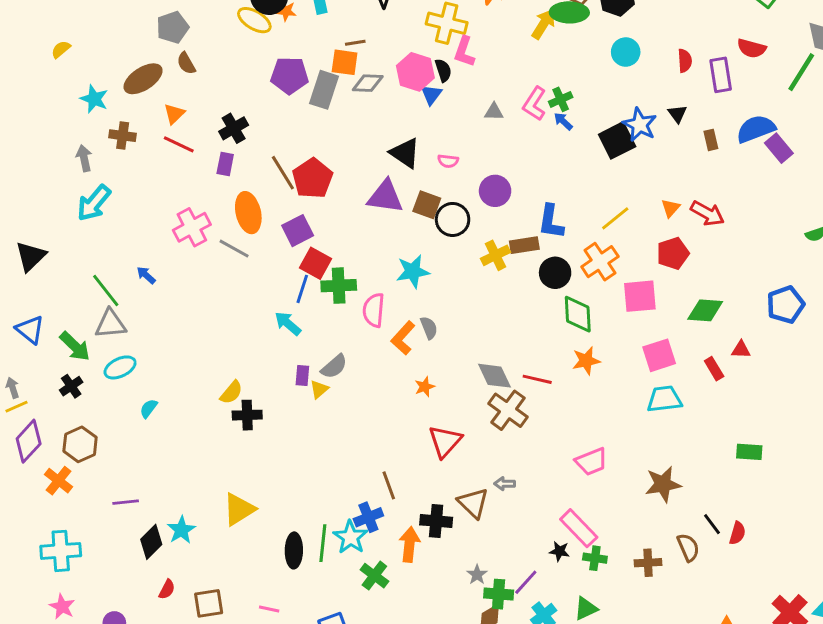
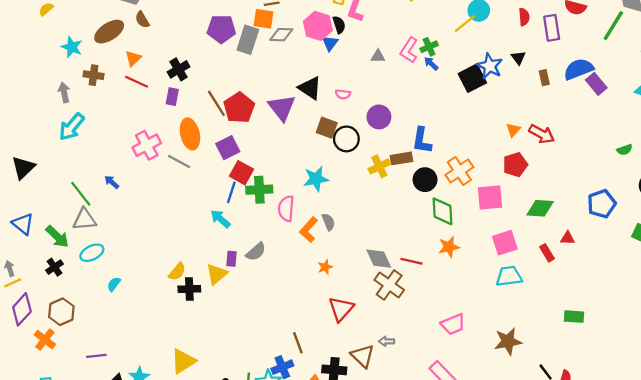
purple triangle: (385, 197) -> (282, 108), moved, turned 44
yellow line: (615, 218) -> (465, 24), moved
yellow triangle: (319, 389) -> (217, 274), moved, size x1.5

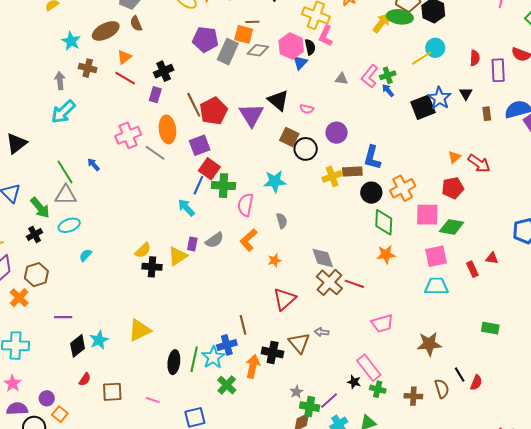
green diamond: (540, 208) -> (452, 227), moved
orange L-shape: (309, 230) -> (249, 240), moved
red line: (411, 261) -> (354, 284), moved

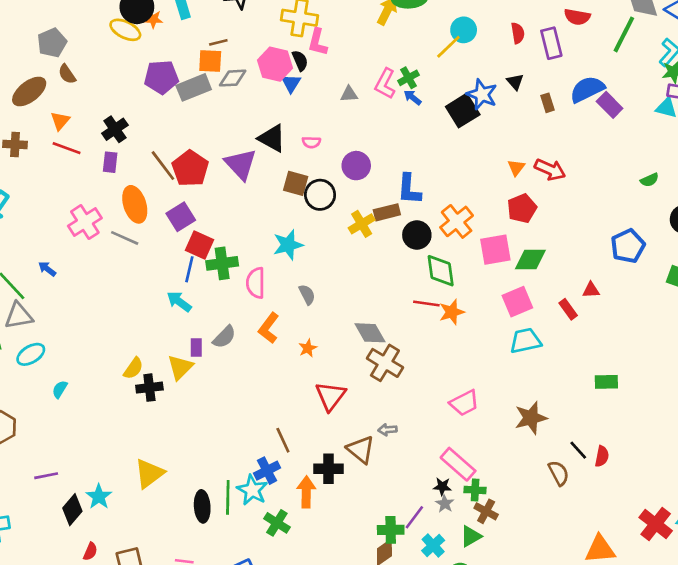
gray rectangle: (228, 52) -> (194, 87), turned 55
red line: (354, 284) -> (426, 303), moved
gray star: (296, 392) -> (445, 504), moved
brown cross: (413, 396) -> (486, 511), moved, turned 36

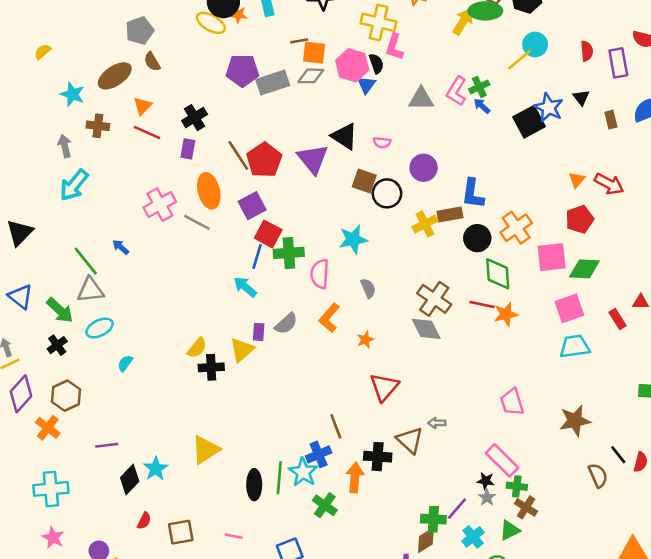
orange square: (210, 61) -> (314, 53), moved
gray triangle: (349, 94) -> (421, 99), size x1.5
brown cross: (385, 363) -> (434, 299), moved
pink trapezoid: (464, 403) -> (512, 402), turned 96

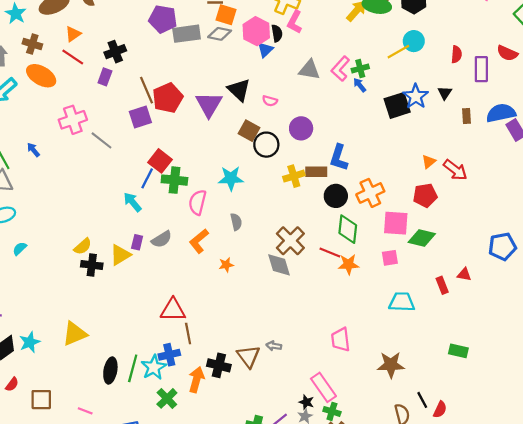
orange ellipse: (209, 191) -> (41, 76), moved, turned -56
purple square: (252, 206) -> (140, 117), moved
pink square: (569, 308) -> (390, 258), moved, size x0.7
red triangle: (384, 387) -> (173, 310), moved, turned 40

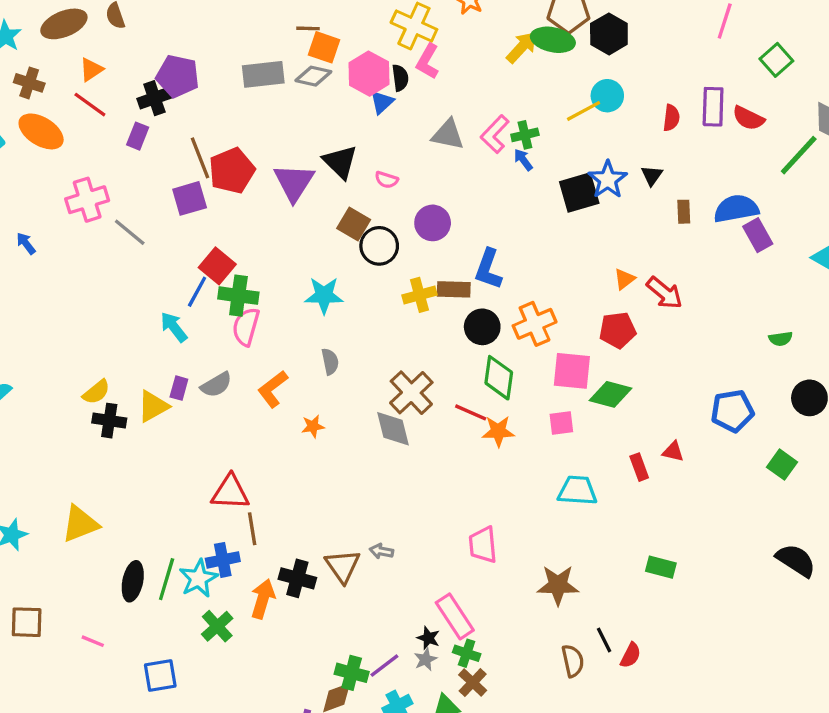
purple pentagon: (163, 19) -> (178, 76), moved
purple rectangle: (481, 69) -> (713, 107), moved
pink semicircle: (197, 202) -> (246, 327), moved

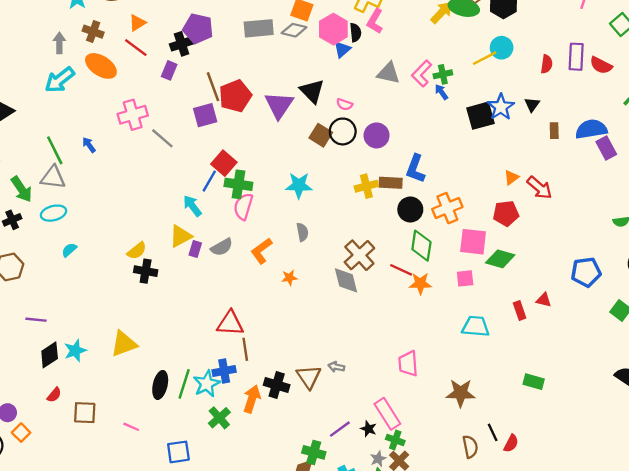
black circle: (379, 246) -> (343, 131), moved
yellow triangle: (153, 406) -> (181, 236), moved
gray star: (426, 659) -> (378, 459), moved
purple line: (384, 666) -> (340, 429), moved

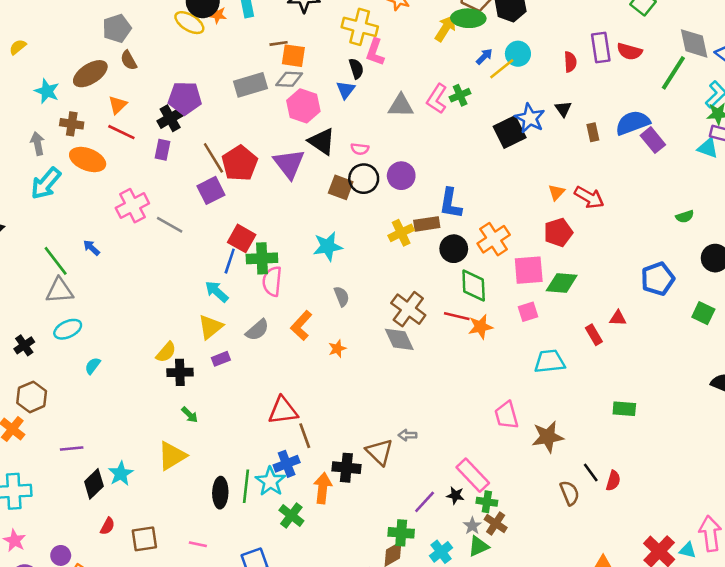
pink hexagon: (333, 29) -> (303, 106), moved
blue arrow: (441, 92) -> (484, 56), moved, turned 91
green arrow: (22, 189) -> (190, 415), moved, size x0.6
purple rectangle: (195, 249) -> (221, 359), moved, turned 63
pink trapezoid: (408, 364) -> (506, 415), moved

